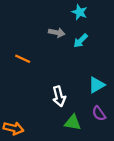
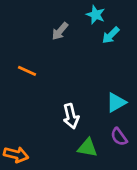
gray arrow: (57, 33) -> (60, 31), moved, turned 119
cyan arrow: (81, 41) -> (111, 35), moved

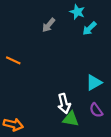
orange line: (27, 71) -> (13, 60), moved
white arrow: (71, 116) -> (64, 104), moved

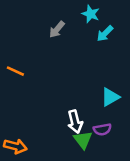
purple semicircle: (96, 110) -> (102, 129), moved, turned -64
green triangle: (71, 119) -> (83, 140), turned 42

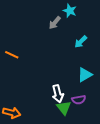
gray arrow: (57, 30) -> (55, 23), moved
cyan arrow: (105, 33) -> (81, 42), moved

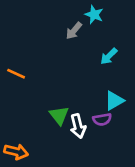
purple semicircle: (79, 100) -> (102, 119), moved
green triangle: (64, 108) -> (59, 115), moved

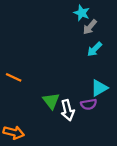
gray arrow: (74, 31) -> (90, 27), moved
orange line: (16, 74) -> (14, 77), moved

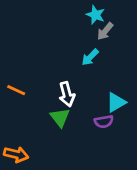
cyan arrow: (95, 49) -> (90, 57), moved
white arrow: (68, 110) -> (67, 94), moved

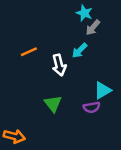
orange line: (16, 90) -> (29, 52), moved, turned -49
white arrow: (67, 94) -> (59, 65), moved

